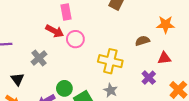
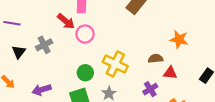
brown semicircle: (142, 41) -> (156, 59), moved
black triangle: (17, 79) -> (19, 52), moved
green circle: (64, 88) -> (85, 73), moved

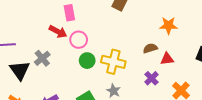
black triangle: (19, 52) -> (20, 70), size x1.5
green circle: (85, 73) -> (87, 61), moved

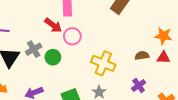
red triangle: (167, 59) -> (163, 58), moved
green circle: (87, 61) -> (53, 57), moved

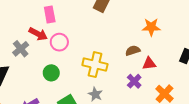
gray cross: (34, 49) -> (21, 49), moved
green circle: (53, 57) -> (51, 73), moved
red triangle: (163, 58) -> (149, 64), moved

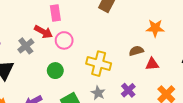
purple cross: (134, 81) -> (128, 90), moved

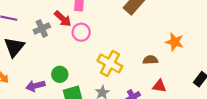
red triangle: (152, 64) -> (159, 86), moved
green circle: (55, 71) -> (60, 74), moved

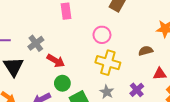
red arrow: (63, 19) -> (56, 61), moved
pink circle: (81, 32) -> (102, 35), moved

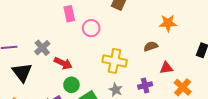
pink circle: (102, 35) -> (91, 28), moved
purple cross: (137, 90) -> (145, 85), turned 32

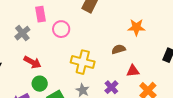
gray cross: (42, 48) -> (22, 33), moved
purple cross: (145, 85) -> (111, 87), turned -32

